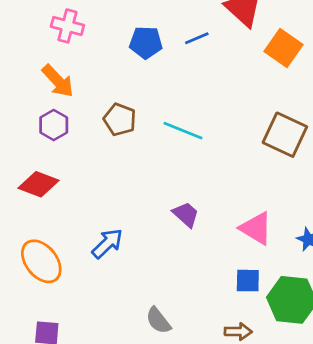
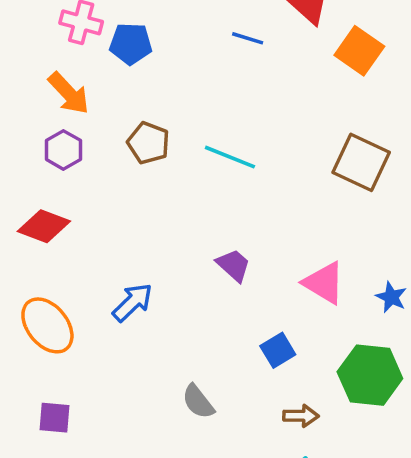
blue line: (197, 38) -> (248, 38), turned 40
blue pentagon: (146, 42) -> (131, 44), moved
blue square: (248, 281) -> (278, 350), moved, turned -32

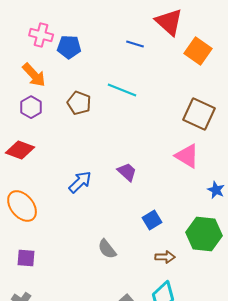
cyan line: (230, 157) -> (122, 90), moved
pink triangle: (324, 283) -> (187, 156), moved
blue arrow: (133, 302) -> (80, 182), moved

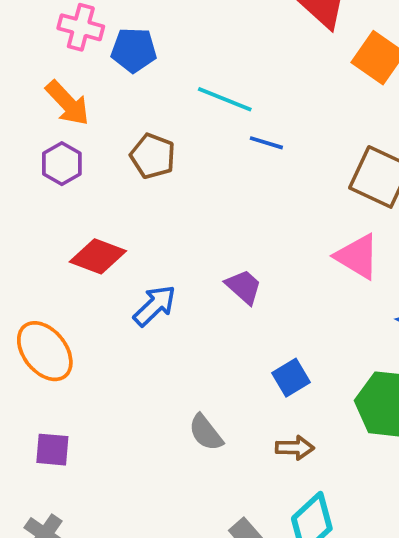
blue line: (135, 44) -> (266, 143), moved
cyan line: (122, 90) -> (225, 99), moved
red diamond: (20, 150) -> (98, 256), moved
brown arrow: (165, 257) -> (295, 448), moved

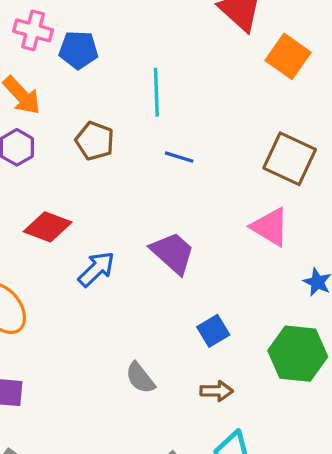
cyan line: (225, 99) -> (156, 92), turned 66
blue line: (266, 143) -> (179, 157), moved
purple trapezoid: (244, 287) -> (173, 253), size x1.4

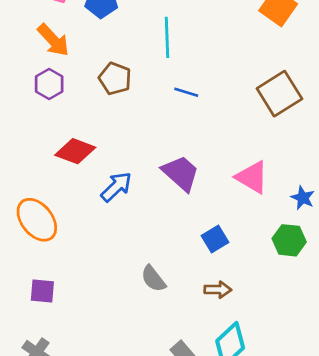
brown square: (290, 159) -> (279, 94), turned 33
pink triangle: (270, 227) -> (252, 177), moved
green hexagon: (298, 354) -> (289, 240), moved, size x0.7

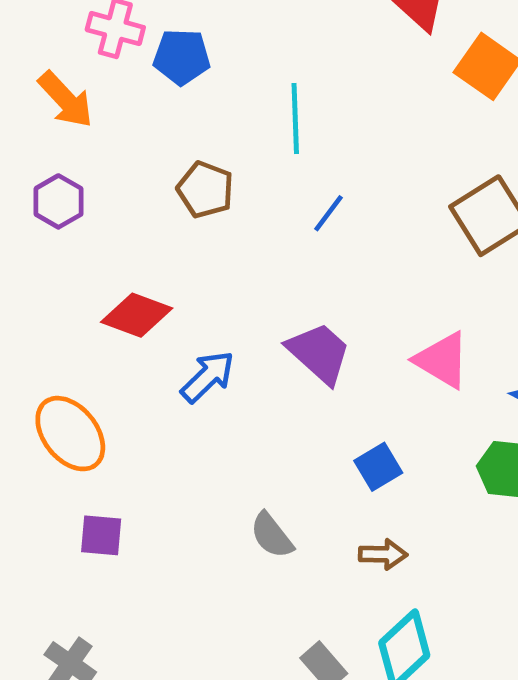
orange arrow: (53, 40) -> (66, 100), moved
purple hexagon: (49, 84) -> (58, 201), moved
blue line: (186, 92) -> (328, 213), turned -70
purple square: (42, 291) -> (101, 535), moved

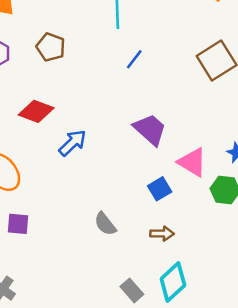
brown pentagon: (205, 190) -> (51, 47), moved
purple trapezoid: (319, 353) -> (150, 129), moved
pink triangle: (442, 360) -> (192, 162), moved

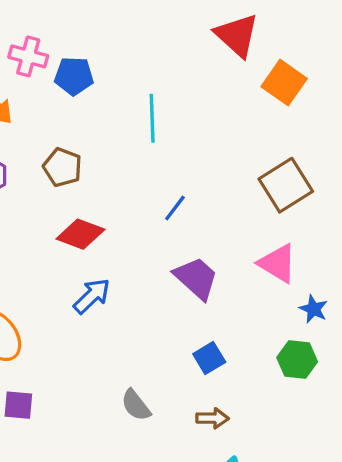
blue line: (134, 59) -> (175, 208), moved
red diamond: (36, 111) -> (80, 234), moved
pink triangle: (192, 162) -> (278, 263), moved

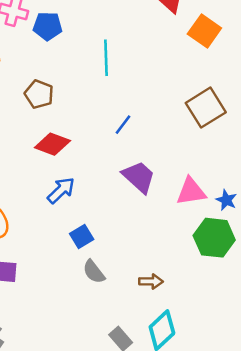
pink triangle: (278, 263) -> (191, 192), moved, turned -40
blue square: (209, 358) -> (82, 237), moved
green hexagon: (297, 360) -> (214, 238), size x1.4

